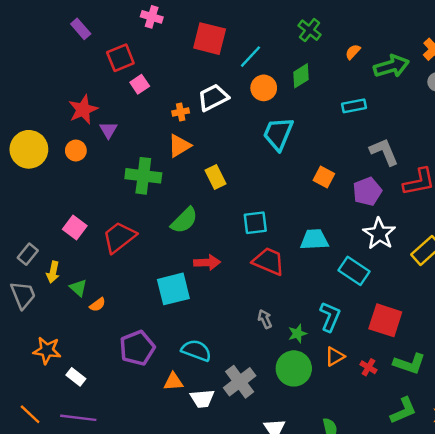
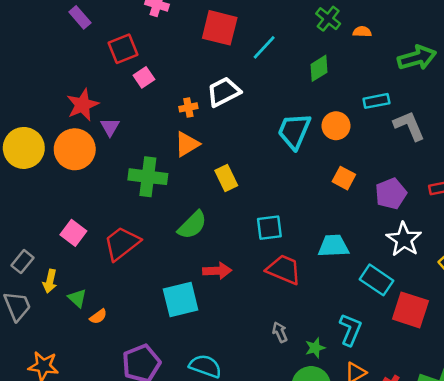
orange semicircle: (353, 52) -> (362, 32), moved, turned 49
orange circle: (264, 88) -> (336, 126), moved
orange circle: (76, 151) -> (75, 149), size x1.8
gray L-shape: (384, 152) -> (409, 126), moved
red square: (385, 320) -> (410, 310), moved

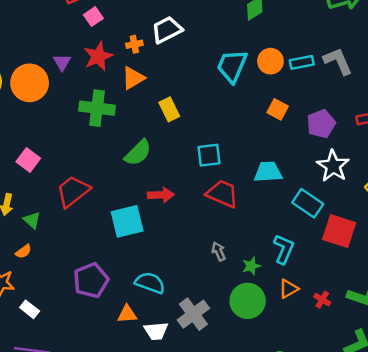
cyan rectangle: (376, 101) -> (302, 62), moved
red star: (83, 105) -> (98, 56), moved
red trapezoid: (122, 243) -> (73, 191), moved
orange semicircle: (98, 316) -> (24, 251), moved

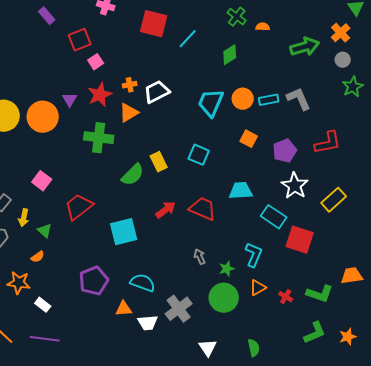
white trapezoid: (167, 30) -> (157, 92), moved
yellow rectangle: (169, 109) -> (159, 162), moved
cyan square: (209, 155) -> (199, 155), moved, turned 30
red arrow: (161, 195) -> (166, 210), moved, turned -35

